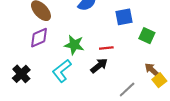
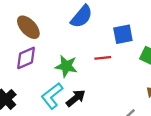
red line: (106, 48) -> (103, 58), moved
black arrow: (99, 66) -> (76, 98), moved

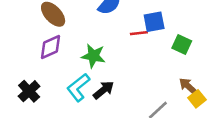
red line: (103, 58) -> (139, 33), moved

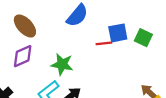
green square: (182, 45) -> (143, 38), moved

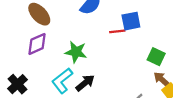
green square: (143, 38) -> (156, 57), moved

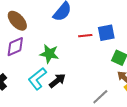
blue square: (131, 21) -> (106, 33), moved

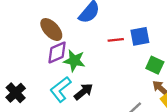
brown ellipse: (17, 21) -> (51, 30), moved
purple diamond: (15, 47) -> (57, 53), moved

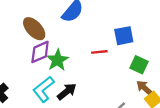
red line: (116, 40) -> (99, 52), moved
green star: (74, 61) -> (57, 60), turned 30

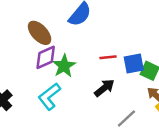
blue square: (124, 36) -> (134, 63), moved
black arrow: (67, 92) -> (104, 88), moved

